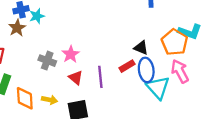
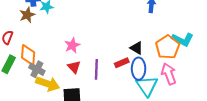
gray cross: (47, 61) -> (37, 69), moved
orange diamond: (25, 98) -> (28, 55), moved
yellow arrow: (50, 100) -> (48, 84), size x1.6

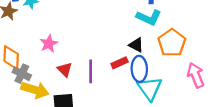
cyan L-shape: (183, 39) -> (149, 17), moved
pink star: (72, 45) -> (49, 44), moved
pink arrow: (169, 74) -> (196, 75), moved

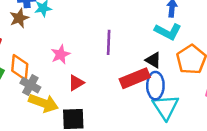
red rectangle: (120, 63) -> (135, 78), size x1.6
red triangle: (65, 70) -> (76, 83), turned 42
purple line: (91, 71) -> (109, 42), moved

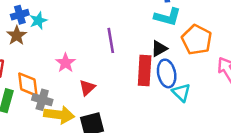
black triangle: (153, 60) -> (159, 49), turned -48
red rectangle: (135, 78) -> (145, 70), turned -52
cyan triangle: (166, 107) -> (181, 92), size x0.7

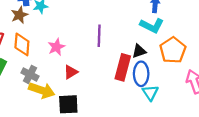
orange diamond: (28, 84) -> (22, 44), moved

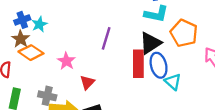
purple line: (99, 36) -> (106, 38), turned 30
orange diamond: (22, 44) -> (31, 53), moved, turned -45
black triangle: (139, 51) -> (150, 43), size x1.5

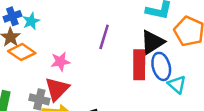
pink star: (66, 61) -> (60, 61), turned 30
red triangle: (87, 82) -> (57, 89), moved, size x1.5

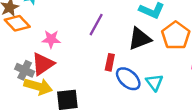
red rectangle: (139, 65) -> (110, 62), moved, size x0.6
blue ellipse: (161, 66) -> (128, 79), moved, turned -45

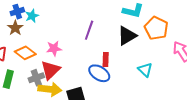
orange diamond: (17, 23) -> (25, 53), moved
gray cross: (25, 70) -> (36, 78), turned -35
blue ellipse: (128, 79) -> (99, 73), moved

